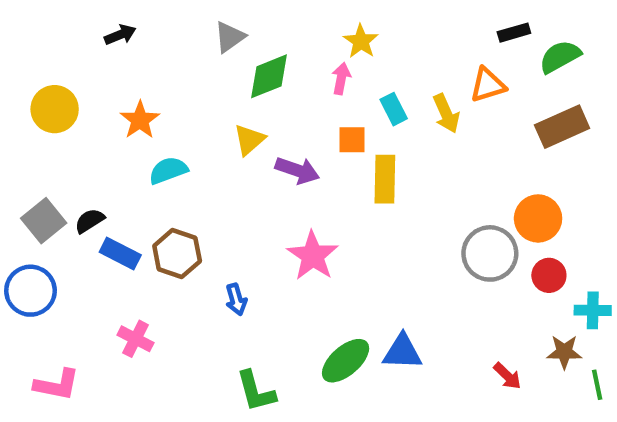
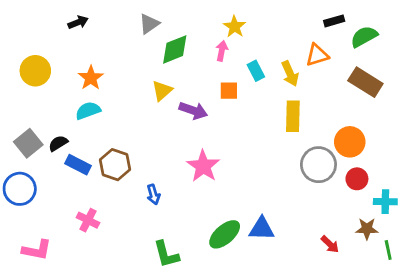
brown rectangle: (562, 127) -> (365, 82), turned 56
cyan semicircle: (168, 170) -> (88, 111), moved
yellow rectangle: (385, 179) -> (293, 116), moved

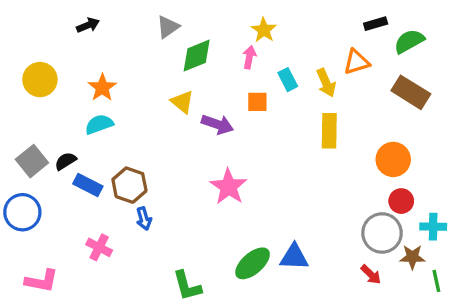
yellow triangle: (162, 91) -> (182, 102), turned -40
gray circle: (318, 165) -> (382, 233), moved
blue arrow: (153, 195) -> (144, 219), moved

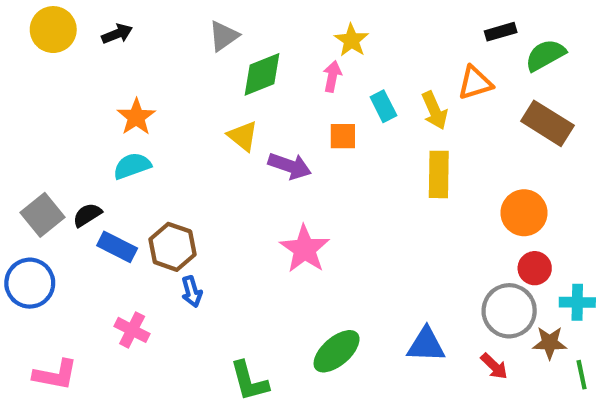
yellow circle: (40, 80) -> (53, 30), moved
blue triangle: (294, 257) -> (426, 345), moved

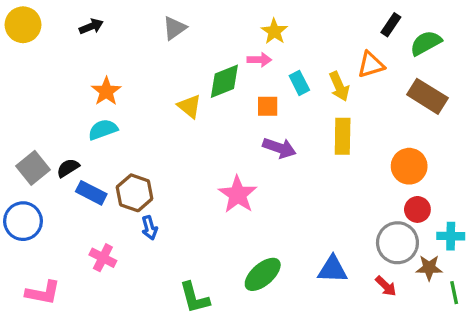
yellow circle: (53, 30) -> (23, 25), moved
black rectangle: (501, 32) -> (391, 25), turned -40
green diamond: (262, 74) -> (224, 81), moved
pink arrow: (332, 76) -> (259, 60), turned 80
purple arrow: (290, 166) -> (279, 148), moved

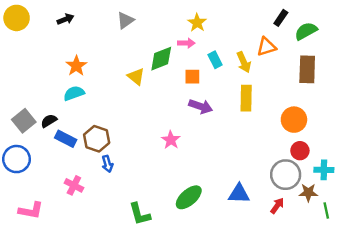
brown rectangle: (427, 96) -> (307, 69), turned 60
pink star: (238, 194) -> (171, 140), size x0.7
red arrow: (386, 286) -> (277, 206), turned -98

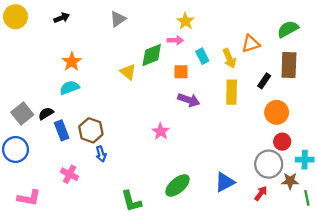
black rectangle: (281, 18) -> (264, 81), moved
blue rectangle: (66, 139) -> (62, 130), turned 42
blue triangle: (239, 194) -> (225, 182), turned -30

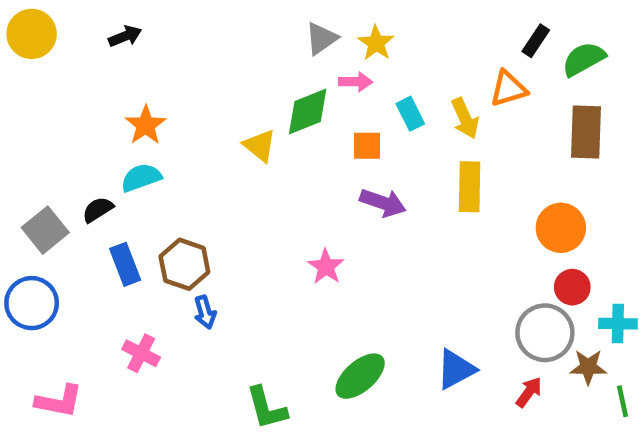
gray triangle: (118, 19) -> (321, 38), moved
black rectangle: (264, 81) -> (536, 41), moved
black semicircle: (46, 113) -> (98, 210), moved

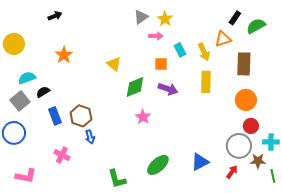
yellow circle: (32, 34) -> (14, 44), moved
green diamond: (308, 111) -> (135, 87), moved
brown rectangle: (586, 132) -> (244, 64), moved
cyan semicircle: (141, 178) -> (27, 78), moved

